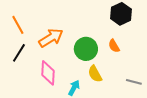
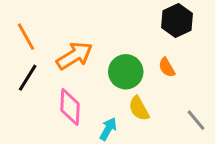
gray line: (134, 82) -> (196, 120), turned 35

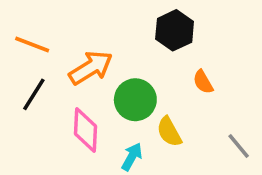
black hexagon: (177, 20) -> (175, 30), moved
orange line: (26, 37) -> (32, 45), turned -40
green circle: (126, 72) -> (135, 100), moved

